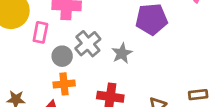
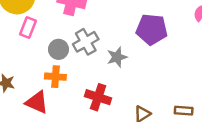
pink rectangle: (40, 32) -> (28, 28), moved

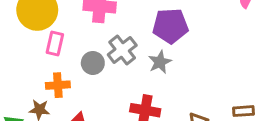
purple pentagon: (152, 29) -> (170, 26), moved
orange cross: (55, 77) -> (58, 85), moved

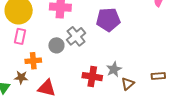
pink rectangle: (55, 44) -> (20, 36), moved
gray star: (160, 62) -> (114, 69), moved

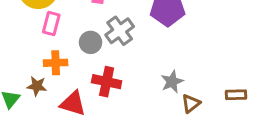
pink rectangle: (20, 36) -> (51, 23), moved
red cross: (92, 77) -> (107, 82), moved

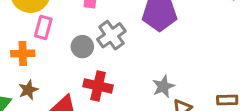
orange cross: (56, 63) -> (23, 53), moved
brown star: (37, 86) -> (28, 90), turned -30

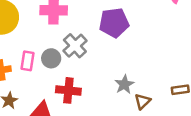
pink rectangle: (43, 27) -> (28, 61), moved

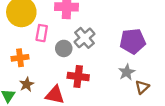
purple pentagon: (114, 23) -> (133, 41), moved
pink rectangle: (28, 61) -> (42, 33), moved

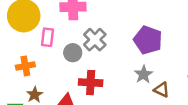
purple pentagon: (133, 41) -> (148, 40), turned 30
brown triangle: (142, 87) -> (162, 90), turned -48

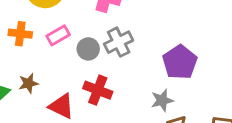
pink rectangle: (47, 37) -> (58, 35), moved, turned 36
orange cross: (25, 66) -> (20, 34), moved

